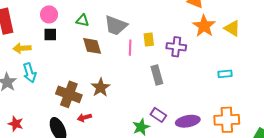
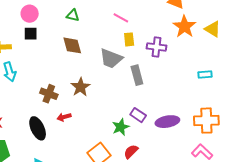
green triangle: (82, 20) -> (73, 15), moved
gray trapezoid: (116, 25) -> (111, 58), moved
pink line: (130, 48) -> (121, 18), moved, turned -63
brown cross: (69, 94) -> (49, 94), size x0.7

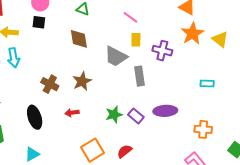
red arrow: (64, 117) -> (72, 113), moved
orange cross: (206, 121) -> (203, 129), size x0.7
purple ellipse: (167, 122) -> (165, 111), moved
green star: (121, 127) -> (114, 114), moved

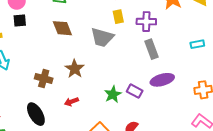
gray rectangle: (140, 76) -> (151, 49), moved

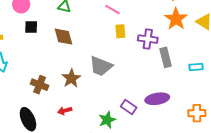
black square: (20, 20) -> (31, 27), moved
gray trapezoid: (102, 37) -> (101, 66), moved
gray rectangle: (151, 49) -> (166, 57), moved
green star: (113, 94) -> (107, 120), moved

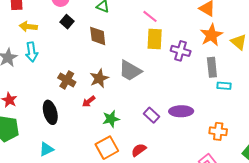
black square: (31, 27) -> (67, 22), turned 32
yellow rectangle: (120, 31) -> (155, 39), size x1.5
gray rectangle: (166, 57) -> (212, 67), moved
red arrow: (65, 111) -> (89, 101), moved, turned -32
green star: (107, 120) -> (111, 119), moved

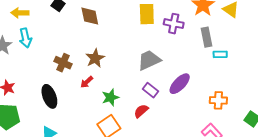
gray trapezoid: (130, 71) -> (149, 60), moved, turned 130
purple ellipse: (181, 111) -> (180, 84), turned -40
red semicircle: (139, 150) -> (141, 111), moved

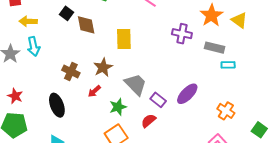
yellow rectangle: (147, 14) -> (124, 39), moved
brown diamond: (90, 16) -> (86, 25), moved
gray rectangle: (206, 37) -> (215, 48), turned -66
gray trapezoid: (149, 60) -> (136, 84), moved, turned 70
orange cross: (218, 100) -> (226, 111), turned 30

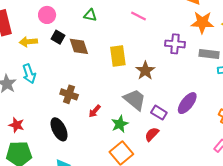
orange star: (211, 15) -> (202, 22), turned -30
yellow arrow: (28, 21) -> (28, 42), moved
brown star: (103, 67) -> (145, 71), moved

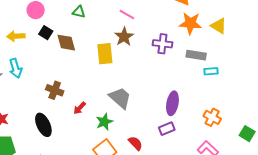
brown star: (145, 71) -> (124, 37), moved
purple ellipse: (187, 103) -> (172, 103), turned -30
purple rectangle: (159, 113) -> (167, 129), moved, turned -56
red semicircle: (152, 134) -> (135, 143), moved, turned 91

